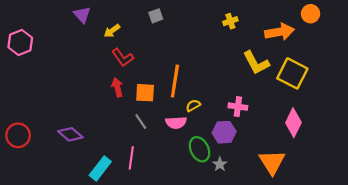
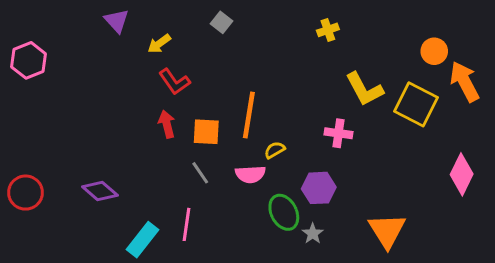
orange circle: (310, 14) -> (434, 51), moved
gray square: (156, 16) -> (222, 22), turned -32
orange arrow: (280, 32) -> (465, 82), moved, turned -108
pink cross: (238, 107) -> (338, 133), moved
pink diamond: (293, 123) -> (462, 174), moved

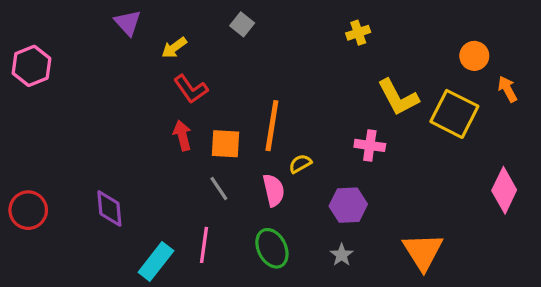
orange arrow: (465, 82) -> (507, 89), size x0.6
pink semicircle: (250, 174) -> (274, 190), turned -100
purple diamond: (100, 191) -> (109, 208), turned 44
green ellipse: (284, 212) -> (272, 248), moved

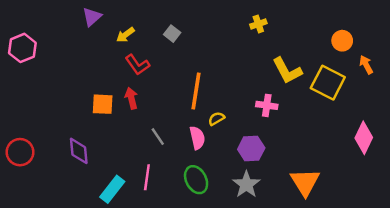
purple triangle: (128, 23) -> (92, 17), turned 30
gray square: (242, 24) -> (172, 34), moved
orange square: (226, 144) -> (103, 104), moved
gray star: (342, 255) -> (246, 184), size x1.6

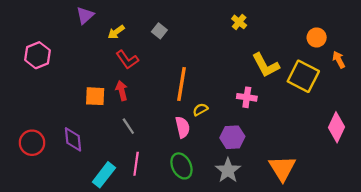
yellow cross: (258, 24) -> (239, 22), turned -32
pink hexagon: (22, 48) -> (38, 55), moved
gray line: (158, 137) -> (128, 126), moved
red circle: (20, 152) -> (32, 143), moved

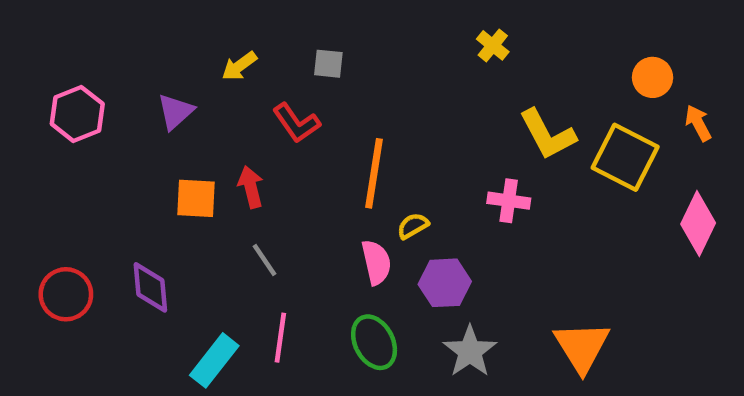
purple triangle: (85, 15) -> (175, 112), moved
gray square: (159, 31) -> (328, 64), turned -32
red L-shape: (127, 60) -> (296, 123), moved
pink diamond: (337, 127) -> (698, 223), moved
purple hexagon: (232, 137) -> (445, 283), moved

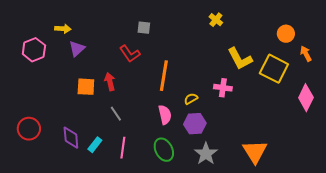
yellow arrow: (239, 66) -> (63, 29), moved, turned -140
yellow semicircle: (413, 226) -> (191, 99), moved
purple diamond: (150, 287) -> (71, 138), moved
cyan rectangle: (214, 360) -> (95, 145), moved, size x0.7

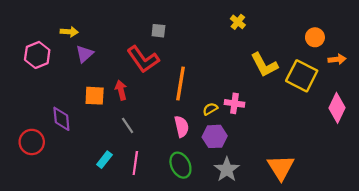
red L-shape: (130, 54) -> (143, 59), size x1.4
orange arrow: (306, 54) -> (337, 59), turned 112
pink cross: (223, 88) -> (234, 103), moved
purple diamond: (71, 138) -> (61, 119), moved

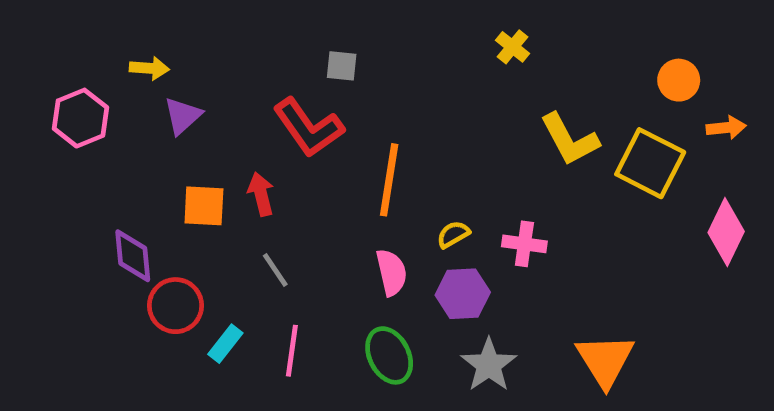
pink cross: (234, 103) -> (524, 244), moved
red circle: (32, 142) -> (175, 306), moved

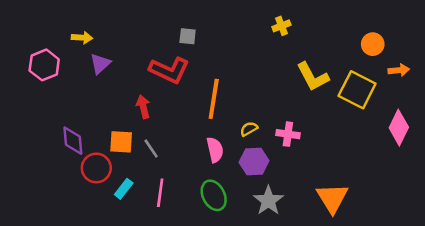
yellow cross: (513, 47) -> (281, 26), turned 30
red L-shape: (308, 128) -> (169, 70), turned -30
orange square: (204, 206) -> (121, 142), moved

